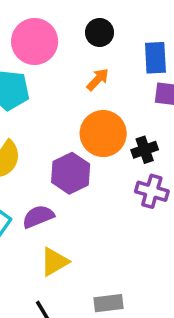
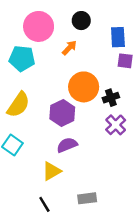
orange arrow: (98, 79) -> (69, 48), moved
purple cross: (152, 191) -> (116, 125), turned 30
purple semicircle: (38, 217) -> (67, 145), moved

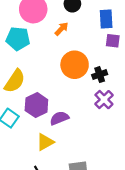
purple hexagon: (62, 113) -> (36, 105), moved

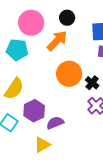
orange arrow: (62, 29) -> (57, 41), size x1.6
black cross: (100, 75) -> (92, 83), turned -32

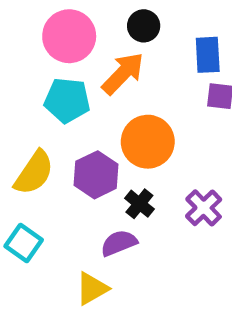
cyan pentagon: (17, 50) -> (67, 100), moved
black cross: (92, 83) -> (139, 204), moved
purple hexagon: (34, 111) -> (96, 175), moved

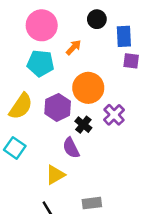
black circle: (144, 26) -> (97, 19), moved
orange arrow: (123, 73) -> (74, 47), size x0.6
purple cross: (204, 208) -> (114, 115), moved
purple semicircle: (119, 243) -> (71, 148), turned -95

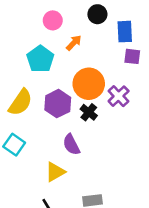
pink circle: (42, 25) -> (53, 20), moved, size x0.6
cyan pentagon: (40, 63) -> (40, 59), turned 30
purple cross: (114, 115) -> (119, 96), moved
black cross: (83, 125) -> (89, 112), moved

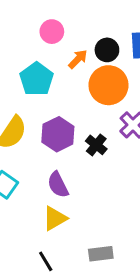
black circle: (97, 14) -> (107, 50), moved
orange circle: (89, 84) -> (109, 85), moved
purple semicircle: (71, 145) -> (58, 185), moved

